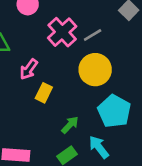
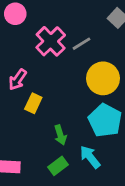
yellow circle: (95, 70) -> (103, 78), moved
green arrow: (70, 125) -> (60, 135), turned 120

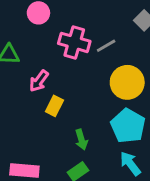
pink cross: (51, 41) -> (74, 42), turned -32
cyan arrow: (90, 157) -> (130, 164), moved

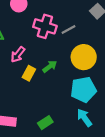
cyan pentagon: (128, 126) -> (83, 90), turned 30
green arrow: (81, 140) -> (50, 67), moved, turned -112

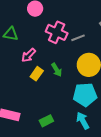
green arrow: (50, 67) -> (57, 70), turned 88

